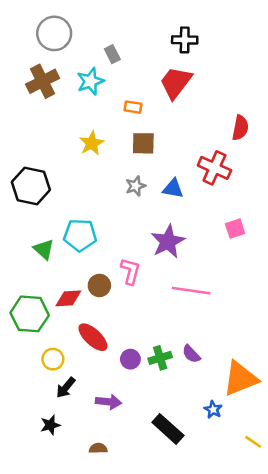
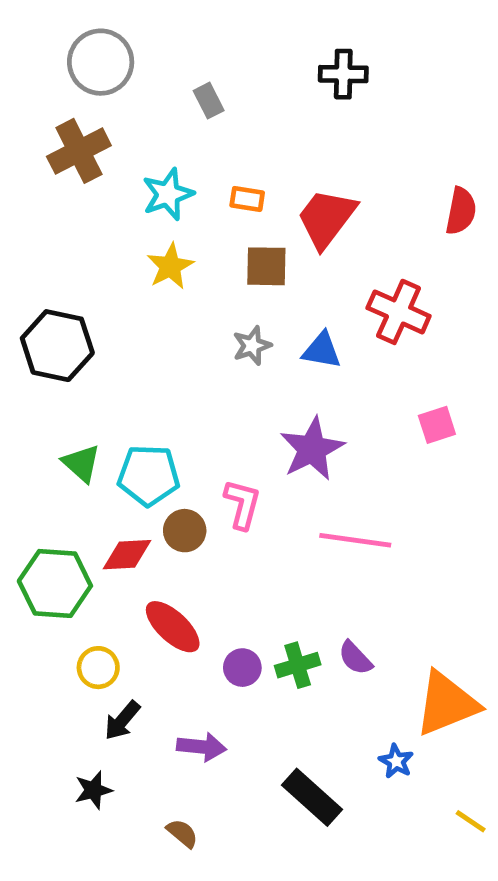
cyan star: (90, 81) -> (168, 194), moved
red trapezoid: (176, 83) -> (326, 218), moved
red semicircle: (240, 128) -> (461, 211), moved
cyan pentagon: (80, 235) -> (149, 475), moved
brown semicircle: (98, 448) -> (182, 833), turned 42

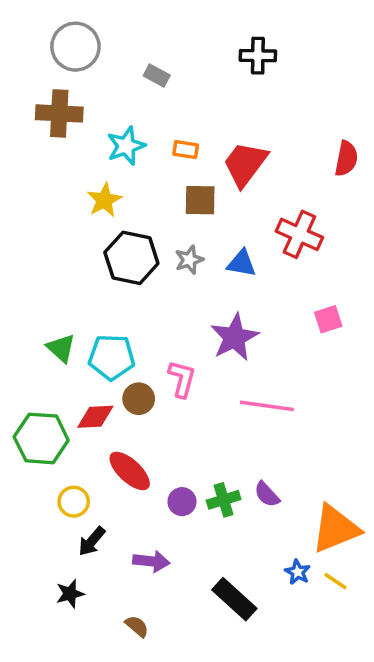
gray rectangle: (209, 101) -> (157, 76), turned -35
brown cross: (79, 151) -> (59, 113), turned 30
yellow star: (170, 266) -> (104, 200), moved
black hexagon: (57, 346) -> (131, 258), moved
yellow line: (471, 821) -> (335, 581), moved

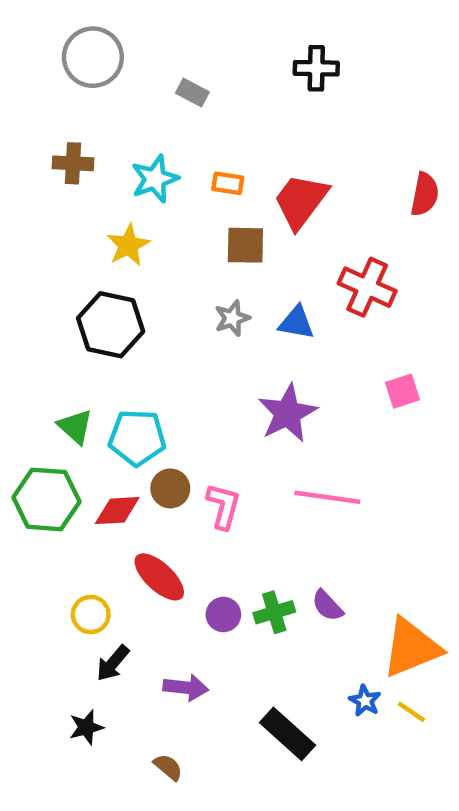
brown cross: (59, 113) -> (73, 163), moved, size x0.7
black hexagon: (131, 258) -> (111, 325), moved
pink L-shape: (182, 379) -> (223, 506), moved
green hexagon: (41, 438) -> (46, 499), moved

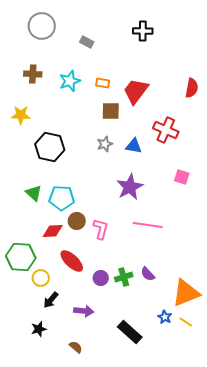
yellow star: (128, 245) -> (21, 115), moved, turned 30
pink square: (403, 391) -> (182, 177), turned 35
green hexagon: (46, 499) -> (21, 257), moved

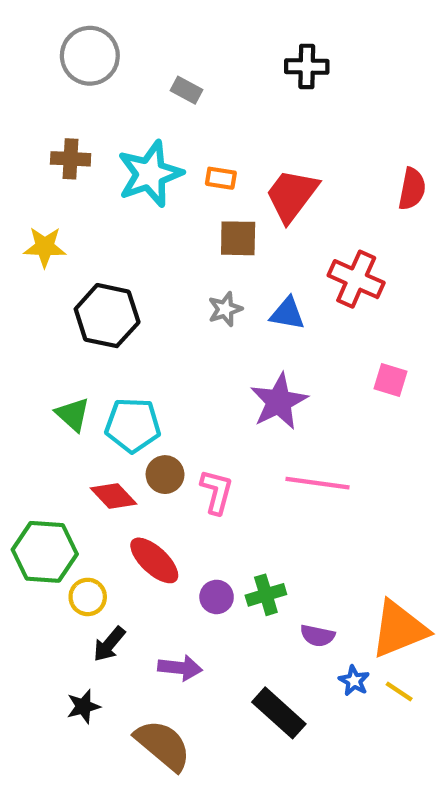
cyan star: (70, 81) -> (150, 174), size x1.4
red diamond: (53, 231) -> (113, 496), turned 50
purple semicircle: (148, 274) -> (317, 636), moved, turned -35
brown semicircle: (76, 347) -> (163, 745), size x2.0

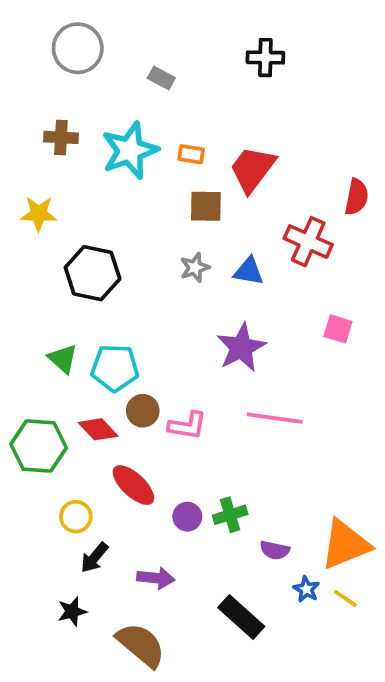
red semicircle: (412, 189) -> (357, 197), moved
pink L-shape: (217, 492) -> (187, 426), turned 84
green hexagon: (45, 552) -> (39, 446), moved

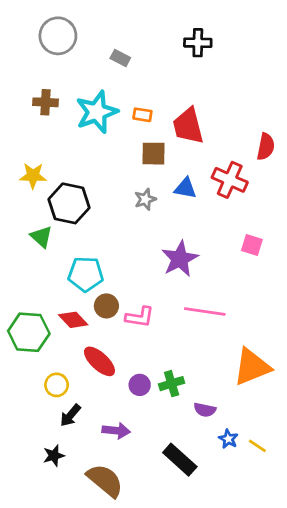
red trapezoid: (252, 169) -> (188, 126), turned -51
yellow star: (39, 214) -> (33, 176), moved
blue triangle: (249, 271) -> (185, 188), moved
green triangle: (63, 359) -> (41, 237), moved
orange triangle: (345, 545) -> (252, 367), moved

